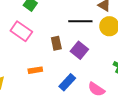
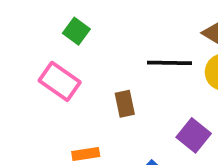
purple square: (79, 50) -> (194, 135), moved

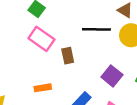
pink rectangle: (60, 81) -> (41, 39), moved

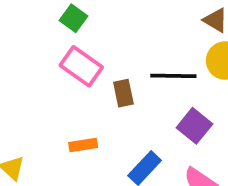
black line: (96, 29) -> (173, 76), moved

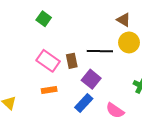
pink rectangle: (81, 66) -> (48, 61), moved
purple square: (194, 126) -> (91, 79), moved

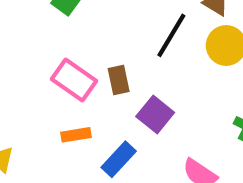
black line: (100, 51) -> (171, 35), moved, turned -60
blue rectangle: (84, 103) -> (119, 159), moved

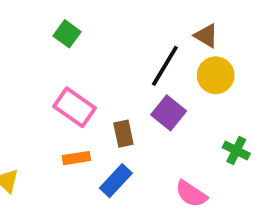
brown rectangle: (119, 80) -> (123, 134), moved
purple square: (155, 115) -> (169, 113), moved

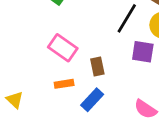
purple square: (169, 113) -> (143, 52), moved, turned -30

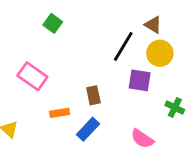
pink rectangle: (63, 48) -> (32, 76), moved

